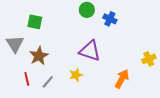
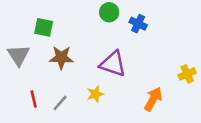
brown star: (39, 56) -> (61, 58), moved, turned 30

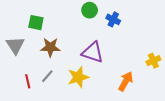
yellow star: (95, 94) -> (78, 77), size x1.5
gray line: (60, 103) -> (47, 76), moved

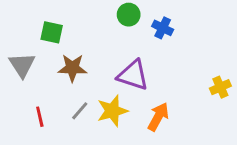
gray line: (47, 76) -> (80, 111), moved
orange arrow: (126, 81) -> (158, 117), moved

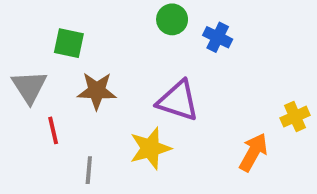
gray line: (80, 111) -> (89, 170), moved, turned -36
red line: (40, 117) -> (53, 130), moved
orange arrow: (158, 117) -> (253, 152), moved

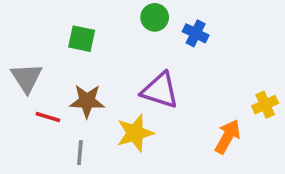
green square: (69, 43) -> (82, 39), moved
brown star: (97, 91) -> (87, 101), moved
red line: (53, 130) -> (48, 117), turned -60

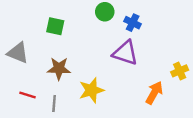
gray triangle: (26, 78) -> (18, 53), turned -35
purple triangle: (160, 90) -> (125, 53), moved
red line: (48, 117) -> (27, 95), moved

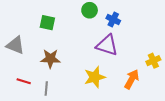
yellow star: (91, 90) -> (95, 77), moved

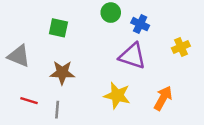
yellow cross: (153, 61) -> (181, 47), moved
yellow star: (95, 77) -> (117, 96), turned 30

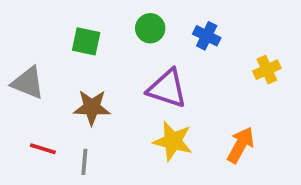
green circle: (111, 13) -> (150, 28), moved
purple triangle: (132, 56) -> (167, 88), moved

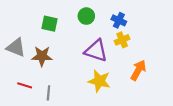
yellow cross: (267, 70) -> (122, 40), moved
brown star: (92, 107) -> (42, 56), moved
orange arrow: (241, 145) -> (138, 70), moved

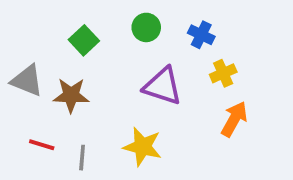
green square: (50, 24) -> (84, 40), turned 35
yellow cross: (122, 40) -> (223, 73), moved
yellow star: (99, 81) -> (143, 147), moved

